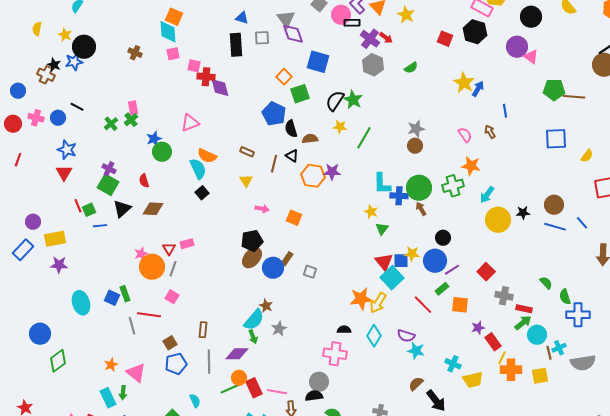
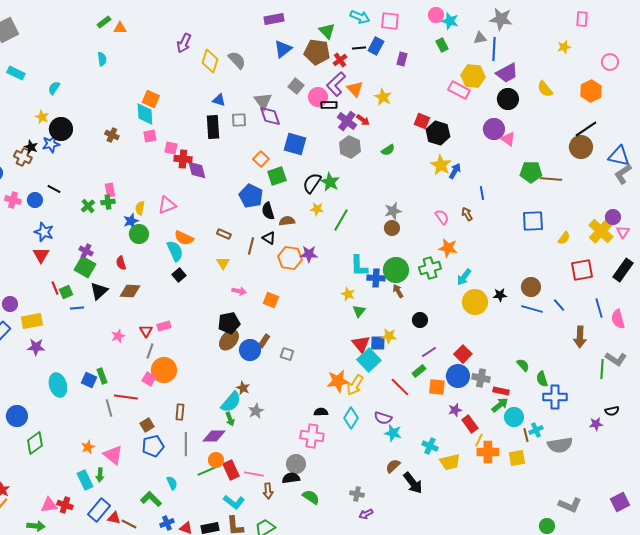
yellow semicircle: (37, 29) -> (140, 208), moved
black hexagon: (475, 32) -> (438, 133), moved
green cross: (131, 120) -> (108, 202), turned 32
blue circle: (435, 261) -> (458, 376), moved
orange circle: (152, 267) -> (164, 370), moved

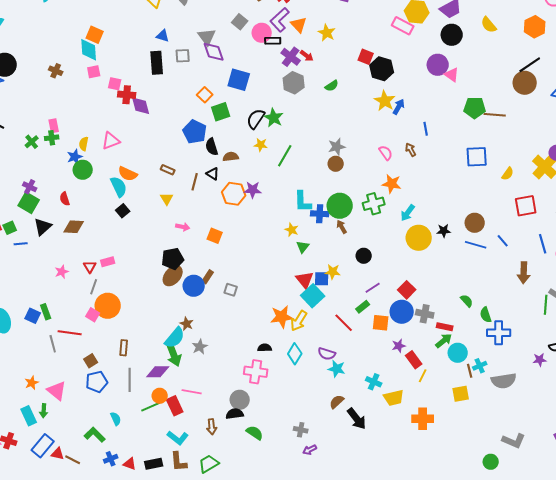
green arrow: (230, 419) -> (174, 355), size x1.6
orange cross: (488, 452) -> (423, 419), moved
pink line: (254, 474) -> (192, 392), moved

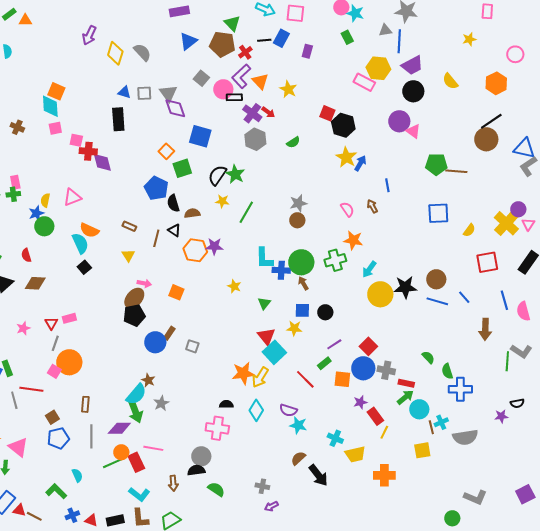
gray square: (183, 56) -> (144, 93), moved
yellow star: (292, 230) -> (234, 286), moved
black star: (444, 231) -> (405, 287), size x1.6
brown ellipse: (173, 276) -> (134, 298), moved
blue square: (322, 279) -> (302, 310), moved

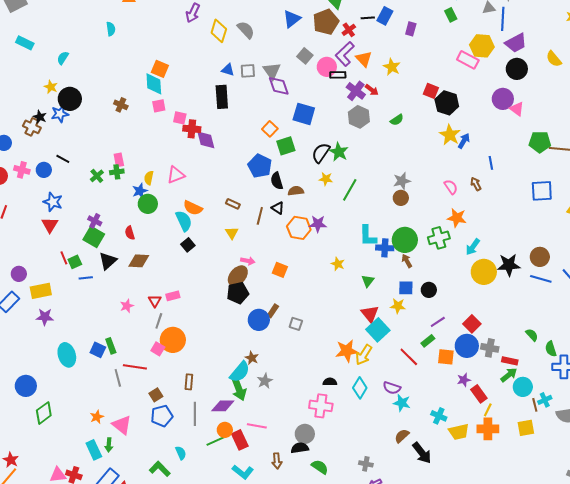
brown pentagon: (222, 44) -> (326, 22), turned -30
orange cross: (384, 475) -> (488, 429), moved

